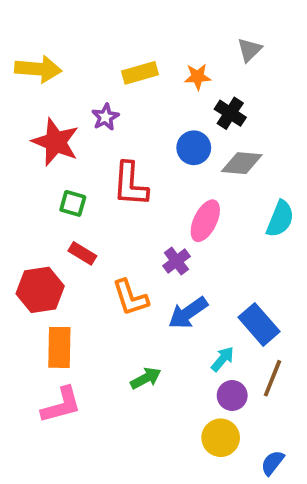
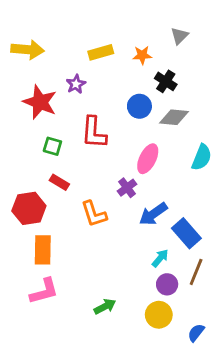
blue arrow: (188, 313) -> (153, 214), moved
green arrow: (146, 378) -> (105, 306), moved

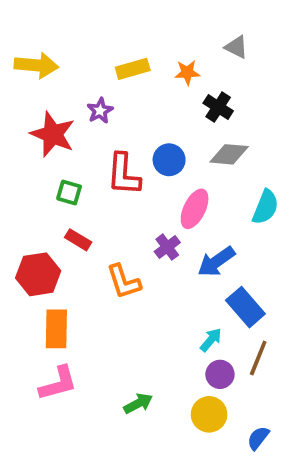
gray triangle: (179, 36) -> (236, 47), turned -48
blue circle: (139, 106) -> (169, 160), moved
blue arrow: (153, 214) -> (216, 262), moved

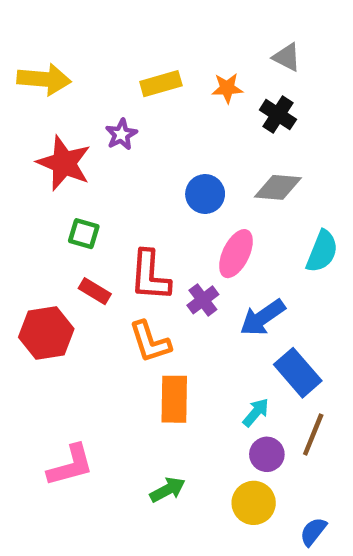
black cross: (218, 107) -> (278, 115), moved
red L-shape: (124, 174) -> (150, 276), moved
orange rectangle: (56, 329) -> (174, 399), moved

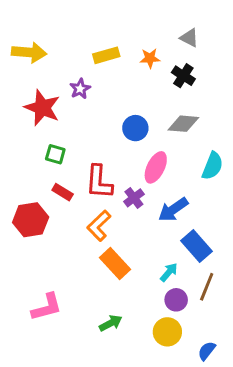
orange L-shape: (150, 342) -> (99, 226), turned 64
orange rectangle: (174, 399) -> (115, 263), turned -44

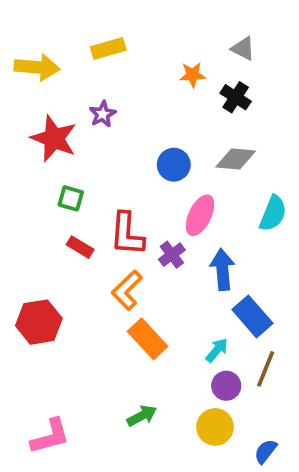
yellow rectangle: (106, 55) -> (108, 49), moved
blue arrow: (173, 210) -> (222, 270), turned 120
red hexagon: (31, 220) -> (39, 322), moved
pink L-shape: (47, 307) -> (50, 436), moved

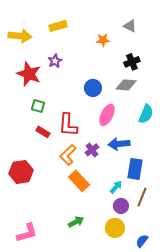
black cross: (236, 97) -> (132, 62), moved, turned 35
purple cross: (172, 255) -> (92, 150), moved
blue arrow: (222, 270) -> (119, 144), turned -90
blue rectangle: (252, 316) -> (135, 169), turned 50

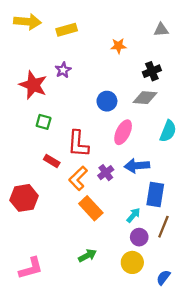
gray triangle: (130, 26) -> (161, 30), moved, turned -32
yellow arrow: (20, 36) -> (27, 22), moved
red rectangle: (43, 132) -> (52, 161), moved

